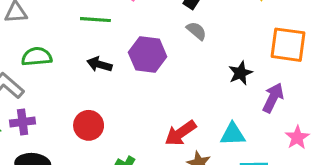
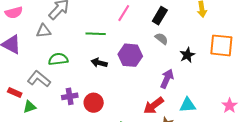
black star: (240, 73) -> (187, 55), moved
purple arrow: (273, 98) -> (167, 79), moved
purple cross: (23, 122) -> (70, 96), moved

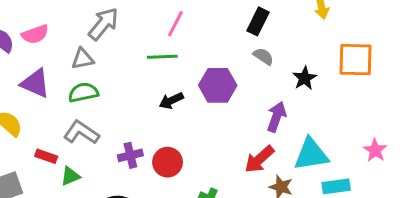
pink line: (124, 13) -> (175, 24), moved
green semicircle: (58, 59) -> (83, 92), moved
black arrow: (99, 63) -> (171, 101), turned -35
cyan triangle: (188, 105) -> (311, 154), size x1.4

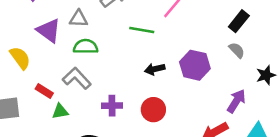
green line: (162, 57) -> (142, 30), moved
gray triangle: (83, 59) -> (79, 19), moved
red circle: (168, 162) -> (153, 110), moved

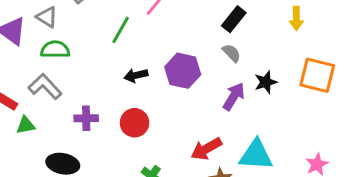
gray triangle: (79, 19) -> (47, 17), turned 30
green line: (142, 30) -> (121, 30), turned -70
purple arrow: (236, 101) -> (234, 96), moved

